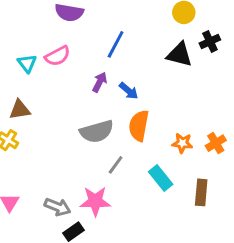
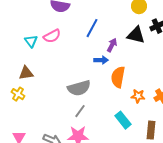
purple arrow: (100, 82) -> (112, 45), moved
blue arrow: (129, 91) -> (101, 60), turned -40
orange semicircle: (139, 126) -> (118, 77), moved
gray line: (116, 165) -> (80, 111), moved

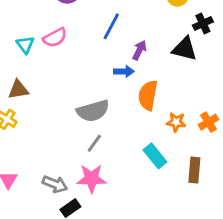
black triangle: (136, 35) -> (185, 49), moved

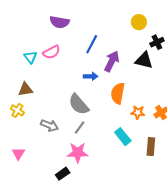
purple arrow: (139, 50) -> (112, 61), size x1.5
blue arrow: (124, 71) -> (91, 76), moved
gray semicircle: (93, 111) -> (79, 104), turned 65
gray arrow: (55, 184) -> (50, 125), moved

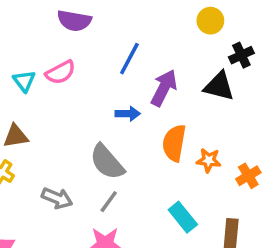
orange star: (138, 112) -> (209, 160), moved

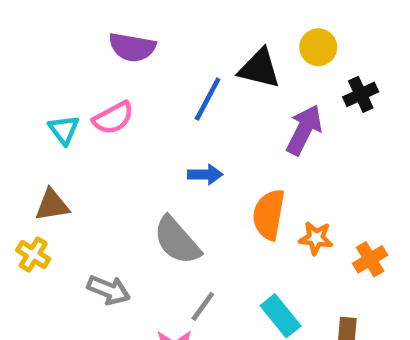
black triangle: (219, 86) -> (259, 68), moved
purple arrow: (164, 88) -> (304, 130), moved
gray line: (109, 202) -> (203, 306), moved

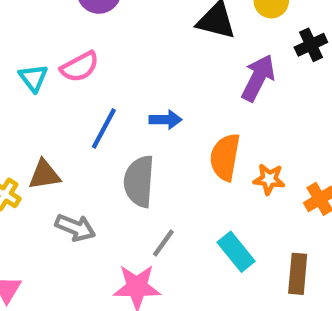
blue line: (208, 99) -> (104, 128), moved
brown triangle: (52, 205) -> (44, 175), moved
gray semicircle: (177, 240) -> (139, 181), turned 45

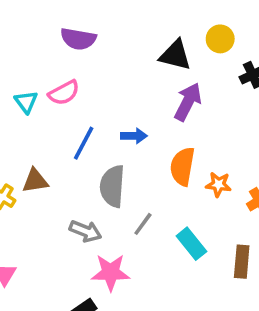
purple arrow: (258, 78) -> (188, 102), moved
gray arrow: (75, 228) -> (85, 231), moved
gray line: (163, 243) -> (143, 224), moved

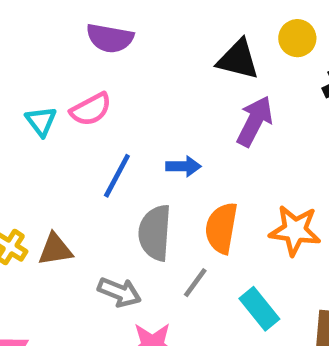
orange semicircle: (182, 166) -> (221, 228), moved
brown triangle: (35, 181) -> (55, 249), moved
orange star: (218, 184) -> (295, 230), size x1.5

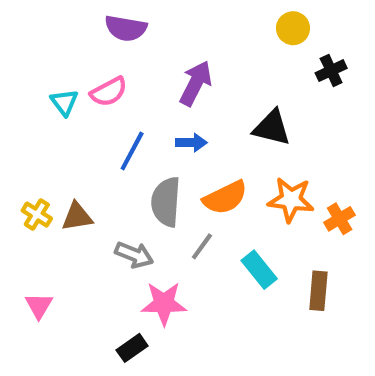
black triangle: (238, 60) -> (272, 128), moved
purple arrow: (255, 121) -> (196, 83), moved
orange semicircle: (221, 228) -> (225, 198), turned -126

